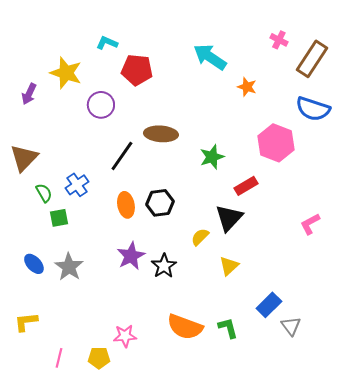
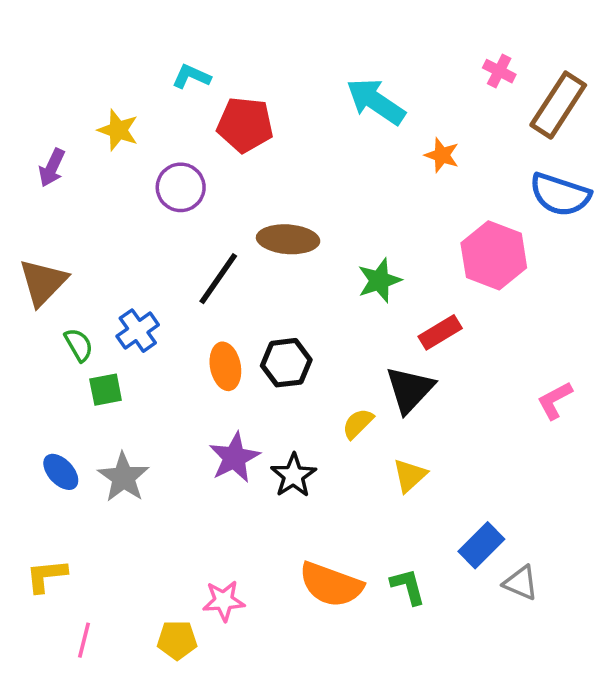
yellow star: (66, 73) -> (118, 130), size x0.7
gray triangle: (291, 326) -> (521, 583), turned -30
pink line: (59, 358) -> (84, 640), moved

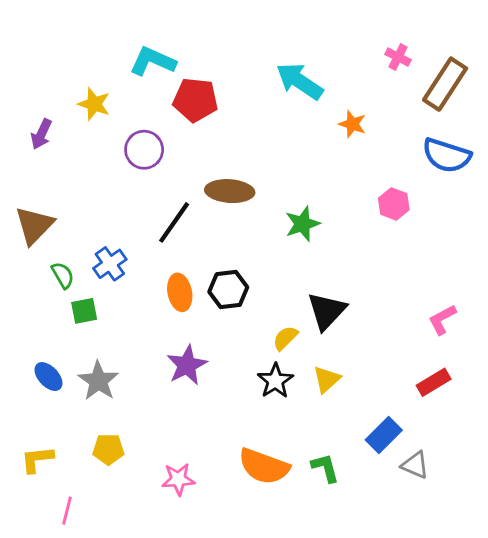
cyan L-shape: (191, 76) -> (153, 61), size x1.5
pink hexagon: (494, 255) -> (394, 204), size x0.6
red rectangle: (440, 332) -> (434, 382), moved
black star: (293, 475) -> (275, 381), moved
yellow pentagon: (177, 640) -> (108, 449), moved

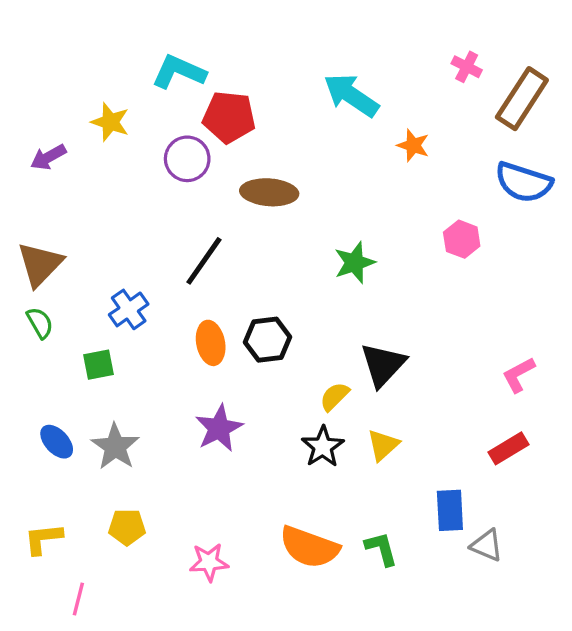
purple arrow: (41, 134) -> (48, 157), turned 36
purple circle: (144, 150) -> (187, 159), moved
brown ellipse: (230, 191) -> (269, 192), moved
green semicircle: (63, 275) -> (40, 323), moved
blue rectangle: (384, 435) -> (450, 510), turned -48

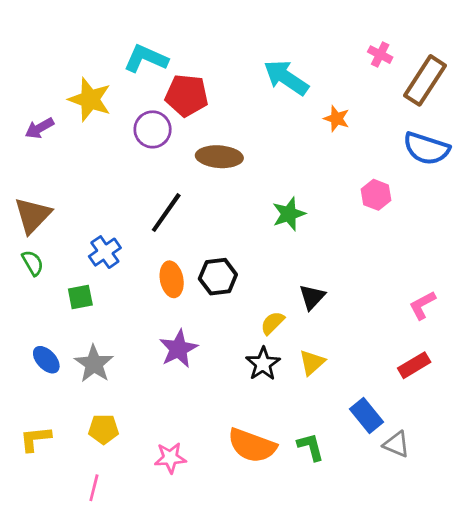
yellow star: (110, 122) -> (90, 99), size x1.4
black triangle: (383, 365) -> (312, 297), size x0.7
blue rectangle: (450, 510) -> (366, 416), turned -36
pink line: (78, 599) -> (94, 488), moved

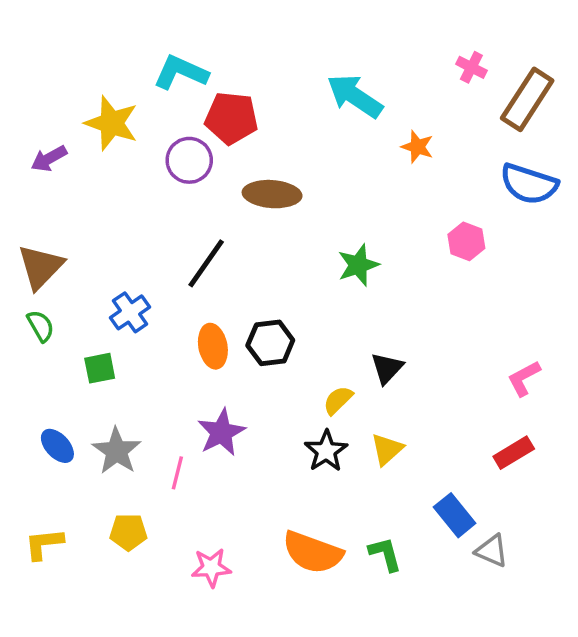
pink line: (94, 488) -> (177, 473), moved

